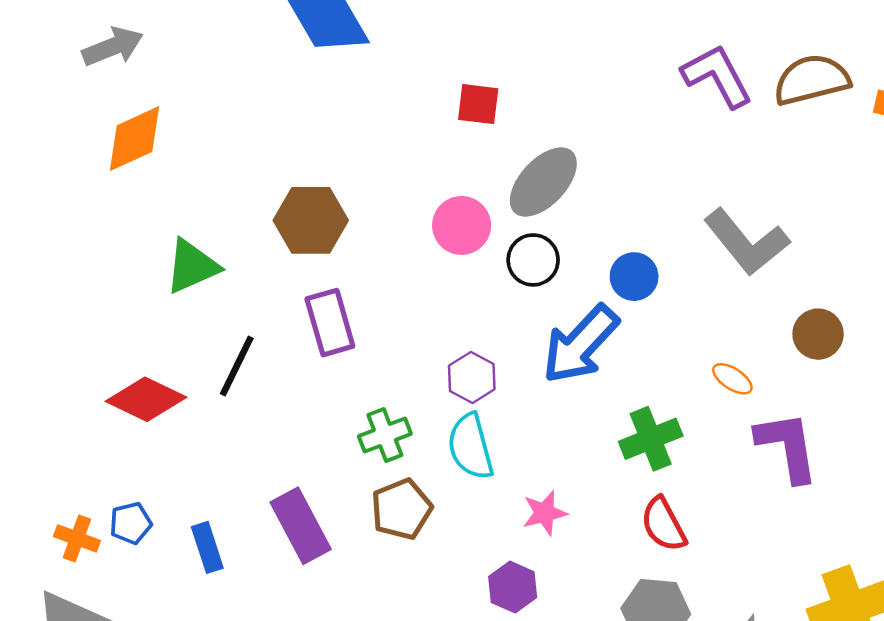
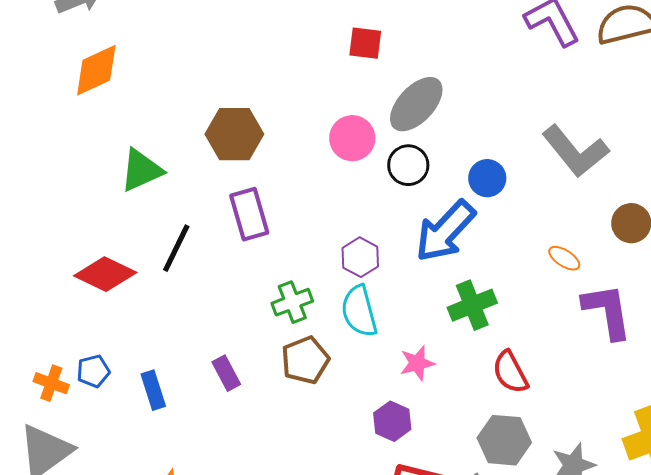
green cross: (651, 439) -> (472, 305), moved
purple rectangle: (301, 526) -> (226, 373), size x0.6

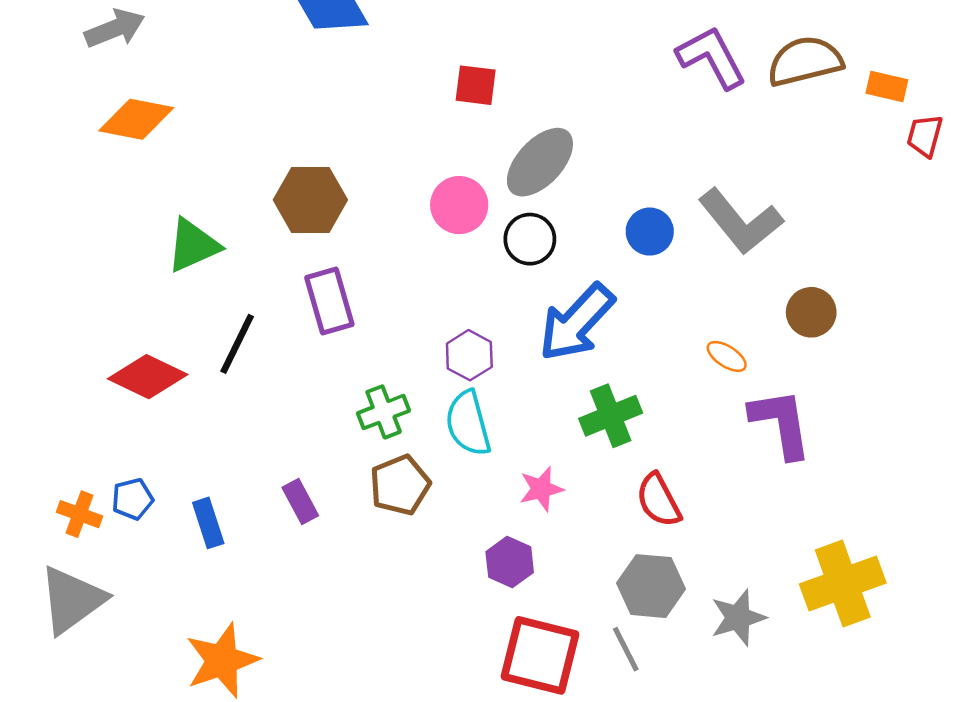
orange diamond: (96, 70) -> (136, 119), turned 36
blue circle: (487, 178) -> (650, 232), moved

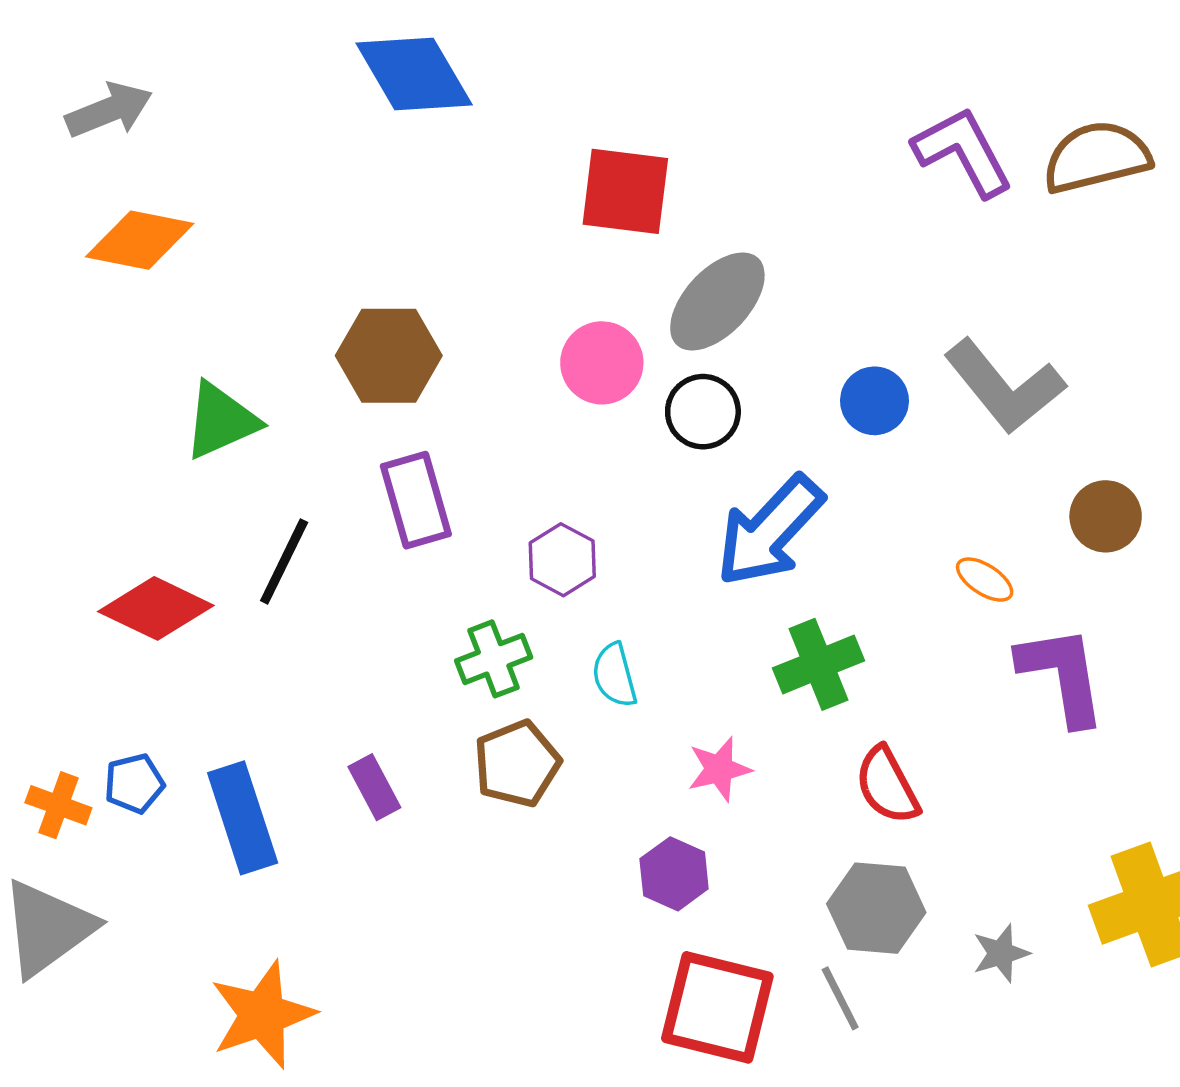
red square: (476, 85) -> (625, 191), size x1.5
purple hexagon: (469, 355) -> (562, 560), moved
cyan semicircle: (468, 423) -> (614, 675), size x0.7
blue rectangle: (208, 523) -> (243, 818), size x1.5
gray star: (738, 618) -> (1001, 953), size x0.7

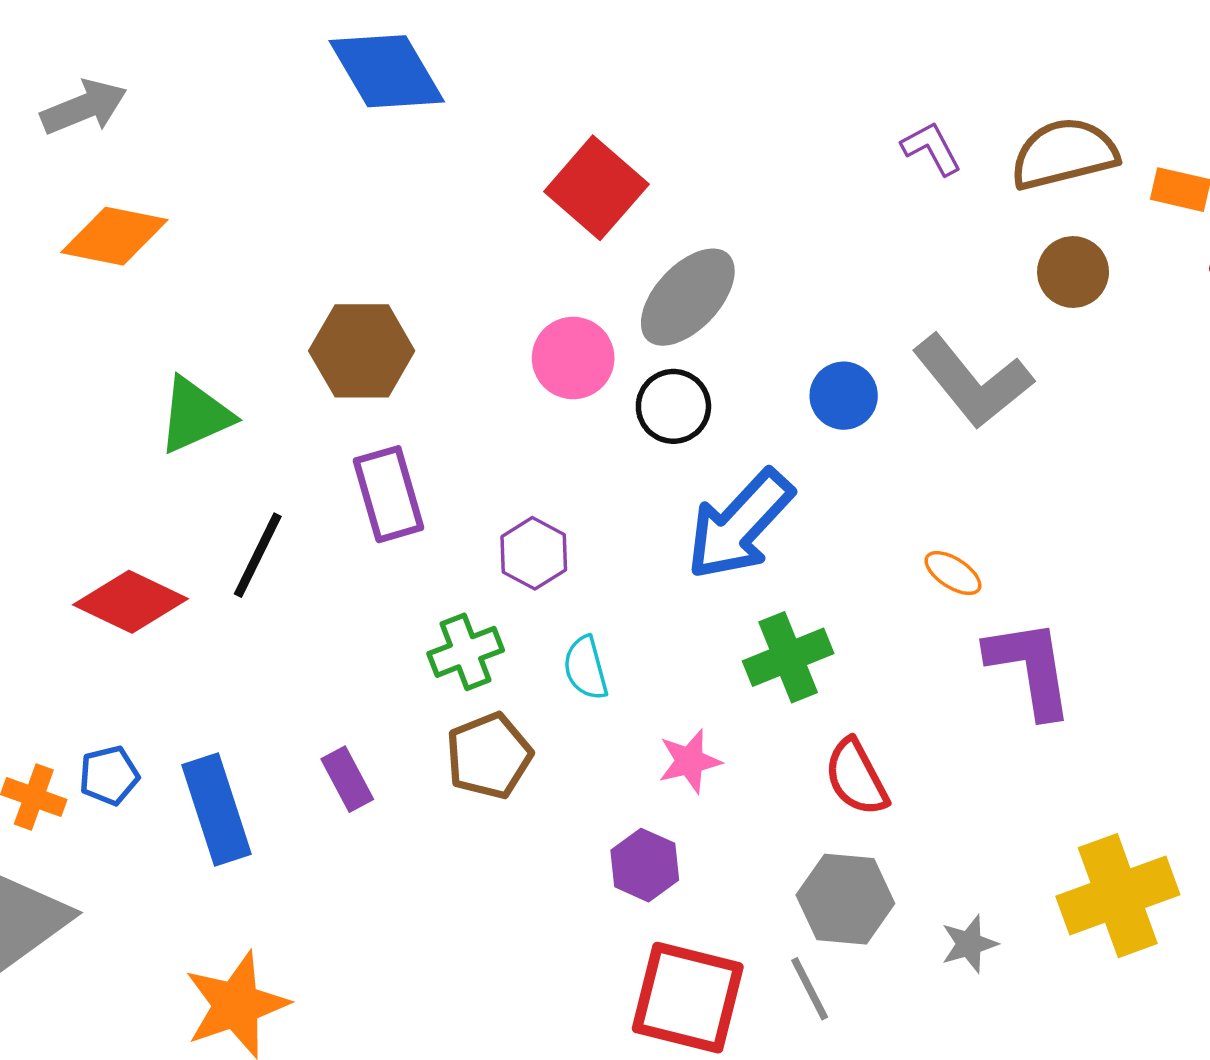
purple L-shape: (963, 152) -> (931, 148), size x0.6
red square: (625, 191) -> (596, 188), turned 34
brown circle: (1106, 516) -> (1073, 272), moved

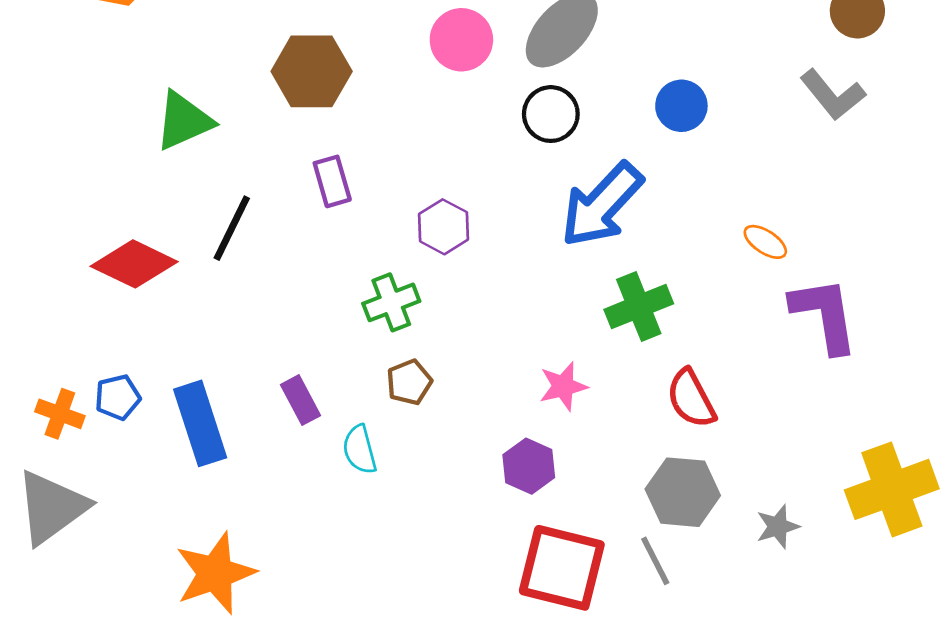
pink circle: (573, 358) -> (461, 40), moved
gray L-shape: (973, 381) -> (833, 95), moved, size x0.7
purple rectangle: (389, 494) -> (332, 181), size x0.7
cyan semicircle: (586, 668) -> (360, 450), moved
brown pentagon: (489, 756) -> (409, 382), size x0.7

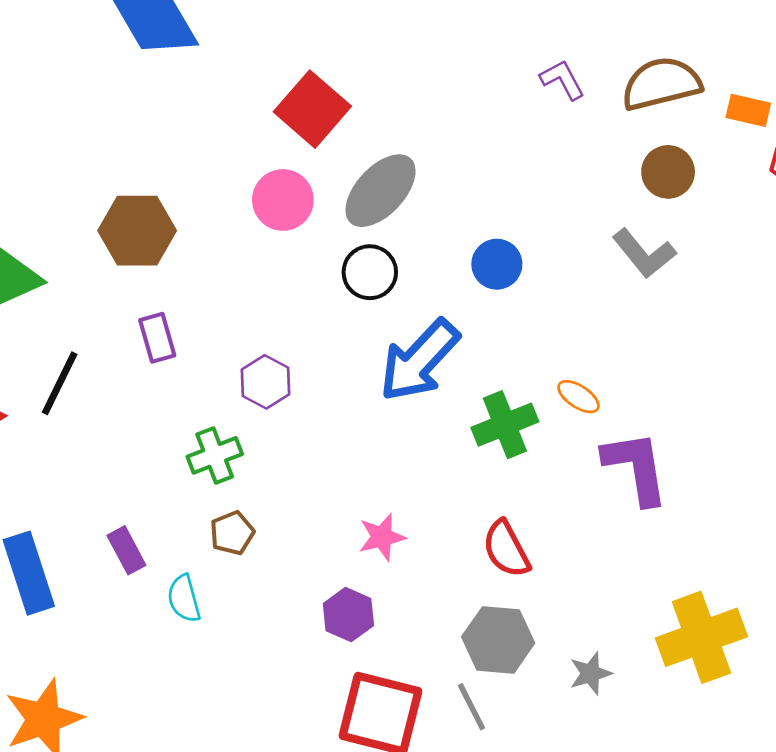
green cross: (639, 307) -> (505, 425), moved

